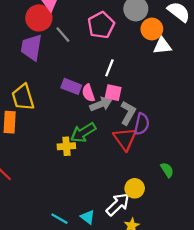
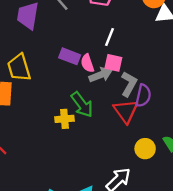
green arrow: (83, 133) -> (82, 105), turned -95
yellow circle: (135, 188) -> (145, 149), moved

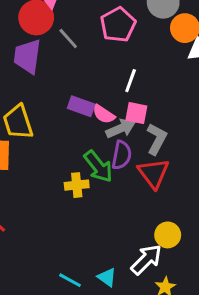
pink semicircle: (87, 63) -> (104, 114), turned -36
purple semicircle: (143, 96) -> (122, 155), moved
yellow circle: (145, 149) -> (168, 235), moved

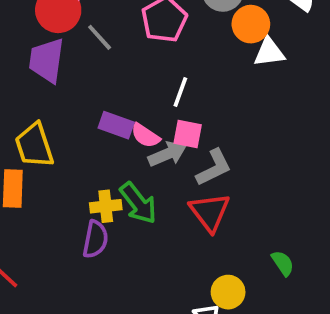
gray L-shape: (157, 139) -> (214, 168), turned 36
purple semicircle: (122, 155) -> (95, 239), moved
yellow cross: (77, 185) -> (106, 206), moved

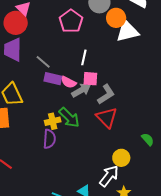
gray line: (100, 37) -> (43, 62), moved
white triangle: (269, 52) -> (127, 31), size x1.4

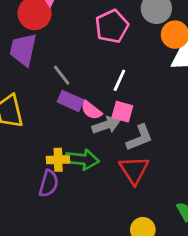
green arrow: (69, 118) -> (82, 159), turned -50

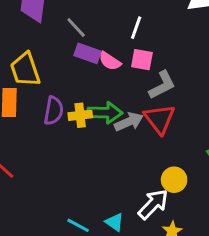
gray arrow: (106, 125) -> (129, 122), moved
purple semicircle: (49, 183) -> (54, 111), moved

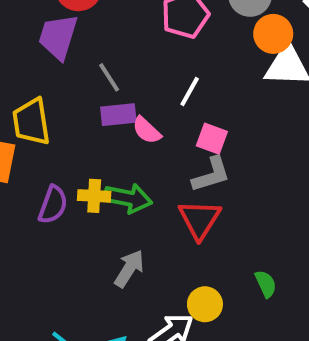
purple rectangle: (87, 53) -> (118, 115), turned -35
pink square: (142, 60) -> (212, 139), moved
purple semicircle: (54, 111) -> (53, 205), moved
gray arrow: (129, 122) -> (129, 269), moved, turned -44

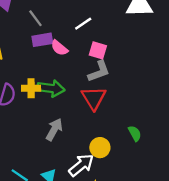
white line: (190, 92) -> (83, 24), turned 30

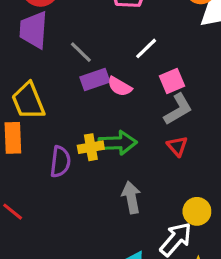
pink square: (98, 50) -> (172, 81), turned -30
red triangle: (94, 98) -> (177, 146), size x0.6
gray arrow: (54, 129) -> (131, 197), turned -30

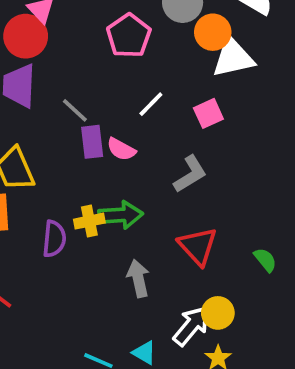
purple rectangle: (95, 79) -> (92, 142), turned -76
pink square: (172, 81) -> (208, 113), moved
red triangle: (177, 146) -> (198, 246), moved, size x1.6
yellow circle: (197, 211) -> (218, 313), moved

